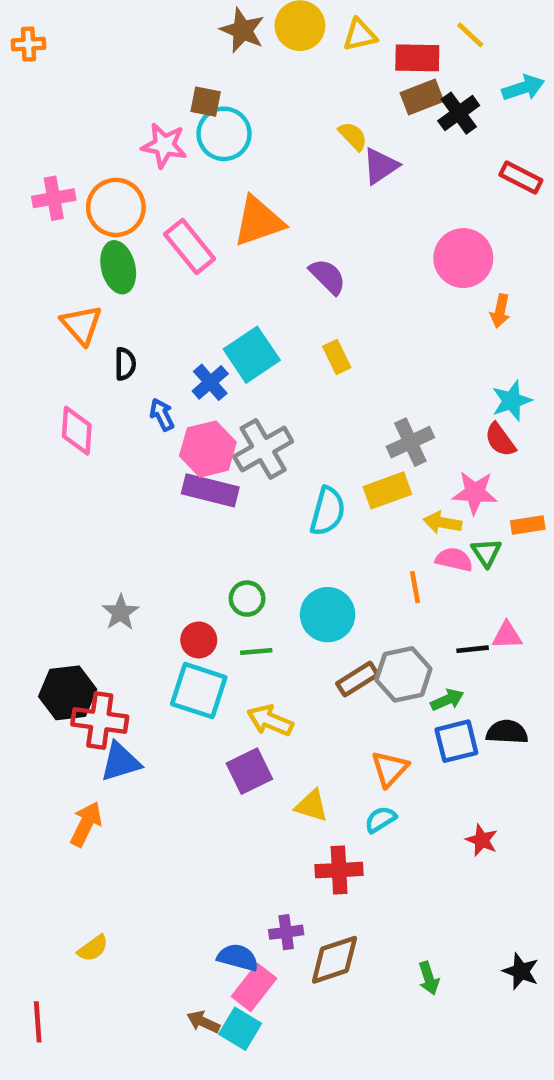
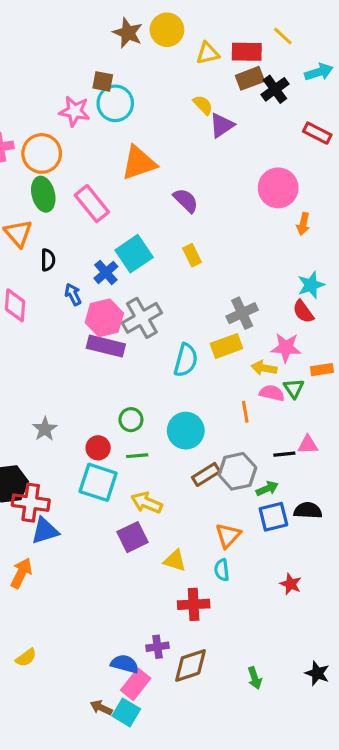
yellow triangle: (360, 35) -> (208, 53), moved
pink rectangle: (190, 247) -> (92, 204), moved
cyan semicircle: (380, 819) -> (222, 570), turned -65

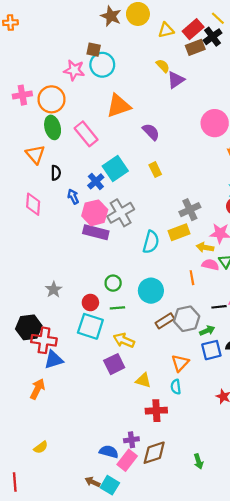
red rectangle: (247, 52) -> (193, 29), turned -42
black cross: (275, 89) -> (213, 37), moved
pink rectangle: (136, 684) -> (127, 460), moved

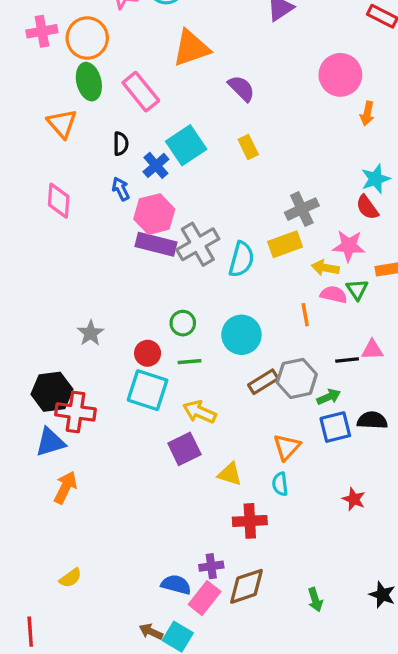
black semicircle: (56, 173) -> (121, 144), moved
gray cross: (121, 213) -> (198, 244), moved
blue triangle: (54, 360) -> (50, 442), moved

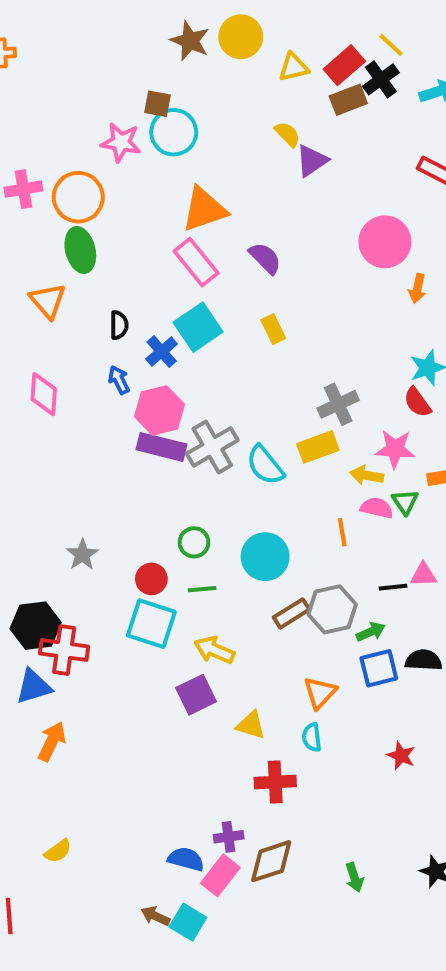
pink rectangle: (141, 92) -> (196, 262), moved
cyan semicircle: (241, 259) -> (265, 465), turned 126

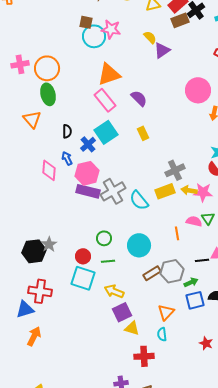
pink star: (121, 142) -> (111, 29), moved
pink diamond: (44, 394) -> (49, 170), moved
yellow arrow: (367, 475) -> (189, 190), moved
black hexagon: (36, 626) -> (34, 251), moved
purple square: (196, 695) -> (122, 312), moved

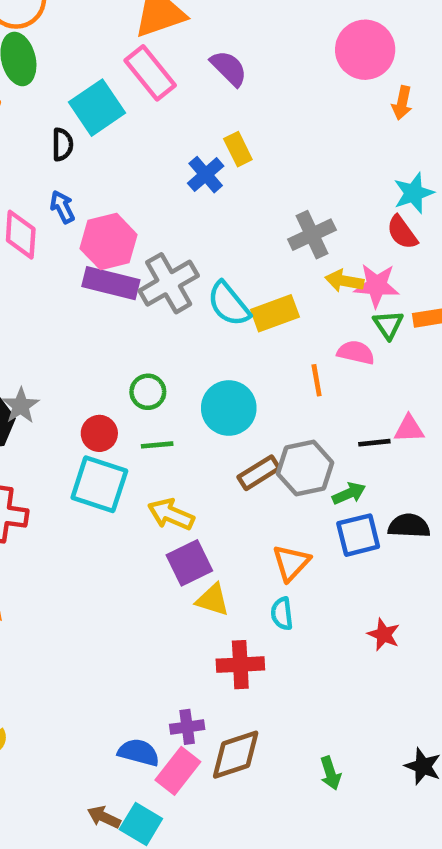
cyan square: (106, 132) -> (97, 108), moved
blue cross: (88, 144) -> (206, 175), moved
yellow rectangle: (165, 191) -> (275, 313), moved
green triangle: (208, 218) -> (388, 325), moved

